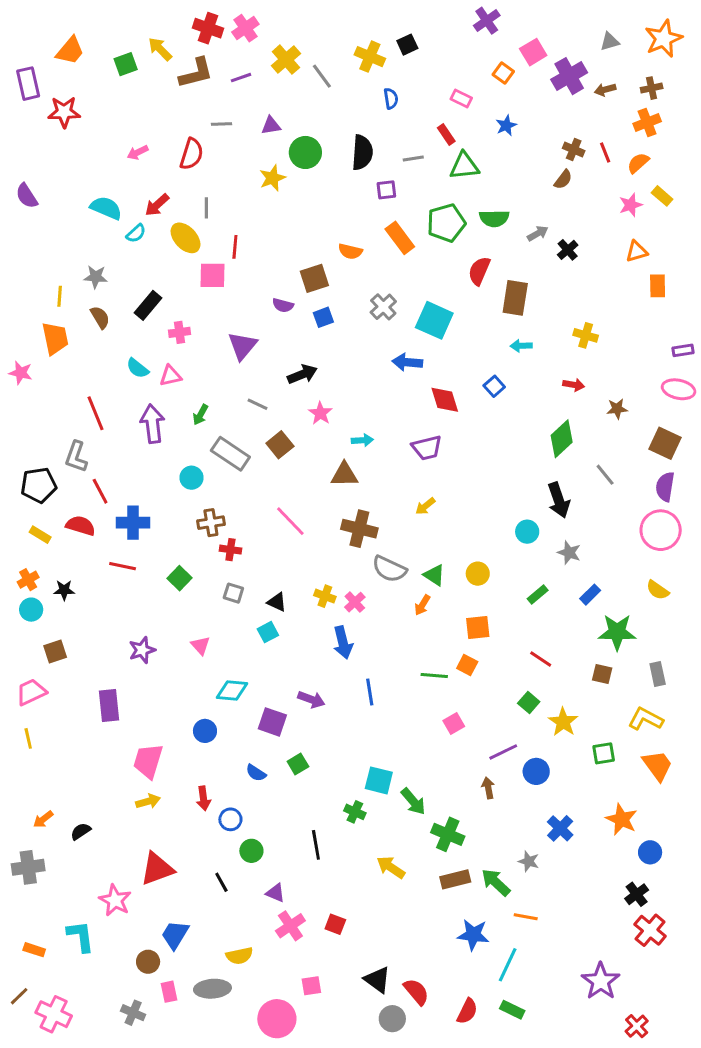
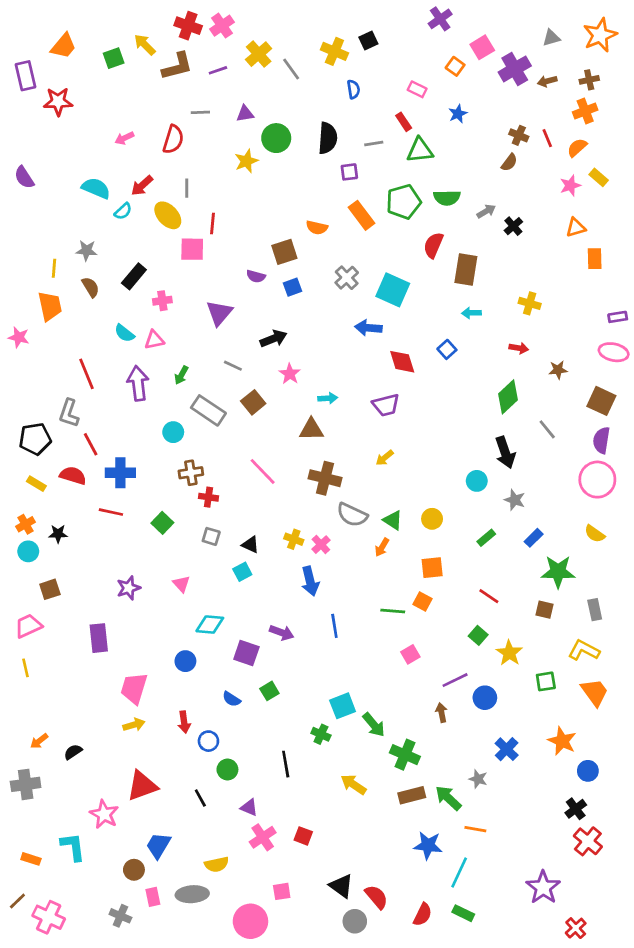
cyan square: (379, 780) -> (343, 706), turned -35

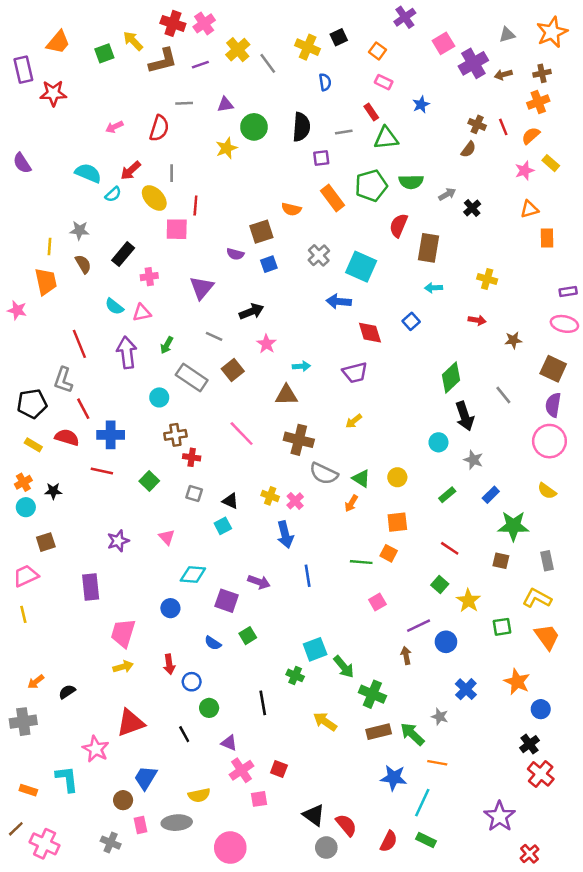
orange square: (455, 66) -> (377, 51), moved
green diamond: (508, 397) -> (451, 378), moved
pink square: (282, 891) -> (259, 799), moved

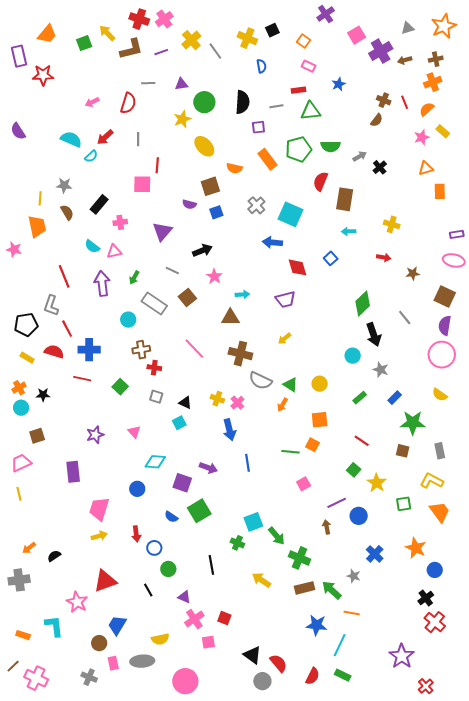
red rectangle: (371, 112) -> (299, 90), turned -64
yellow ellipse: (154, 198) -> (204, 146), moved
green square: (248, 636) -> (199, 511), size x1.6

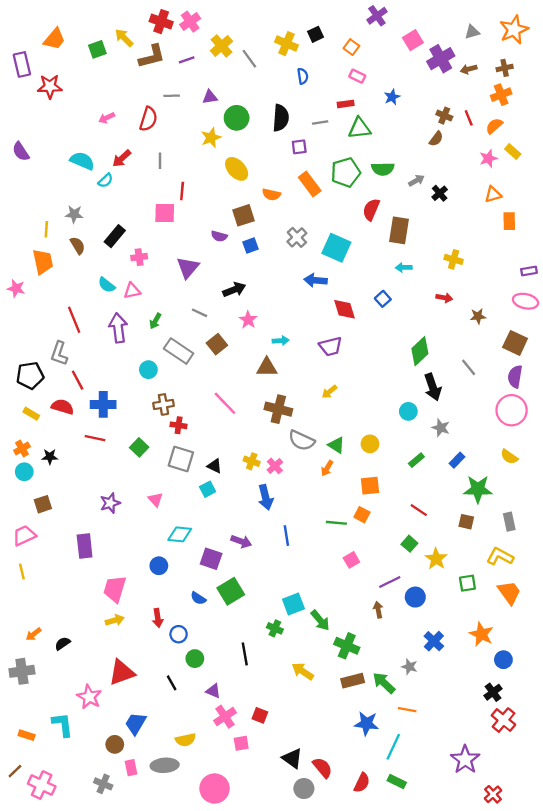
gray square: (156, 397) -> (181, 459), size x1.6

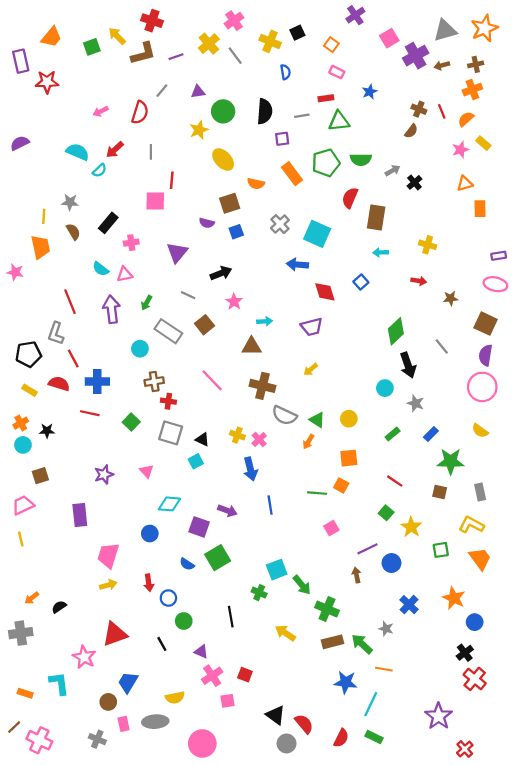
pink cross: (190, 22) -> (234, 21), moved
gray triangle: (472, 32) -> (445, 30), size x1.6
gray line: (172, 96) -> (162, 91), turned -48
purple semicircle: (21, 151) -> (20, 143), turned 96

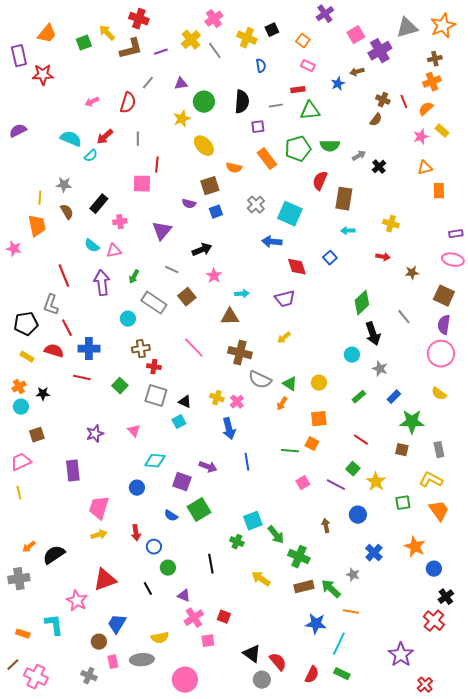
brown arrow: (442, 65) -> (357, 72), moved
purple line: (367, 549) -> (336, 485), moved, turned 54
black semicircle: (59, 607) -> (54, 555), size x1.6
black cross: (465, 653) -> (446, 597), moved

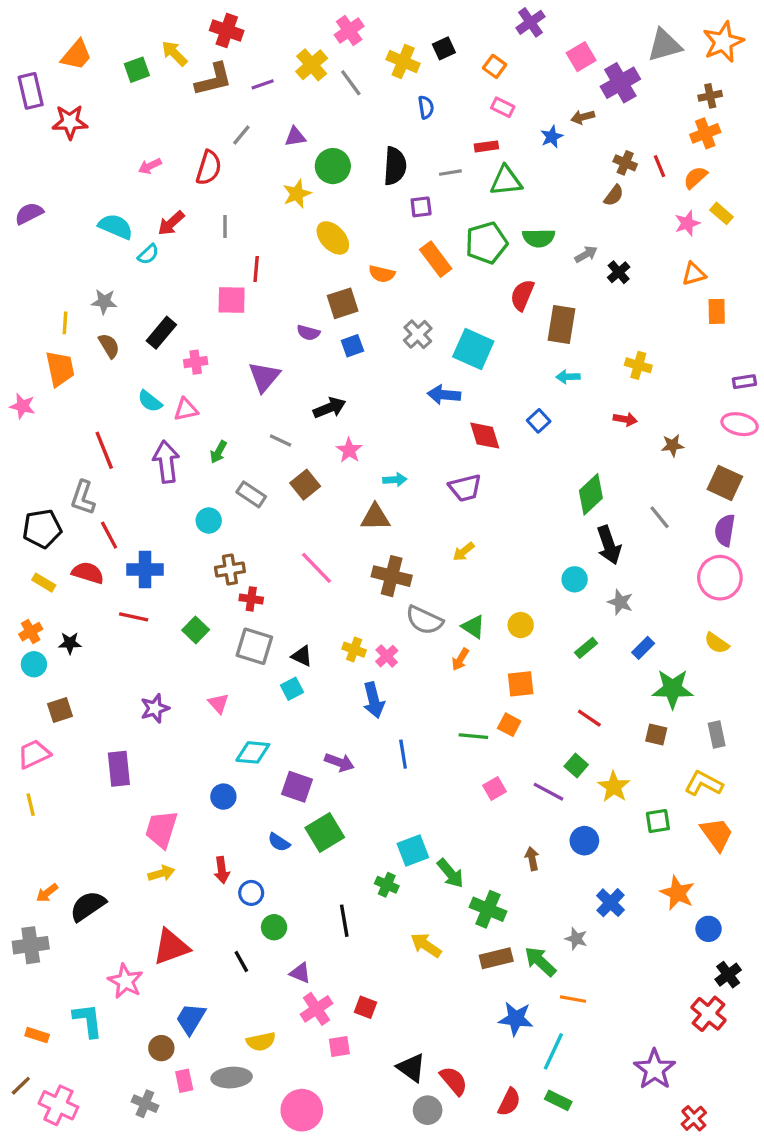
gray rectangle: (154, 303) -> (251, 494), size x0.7

